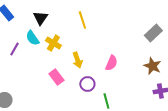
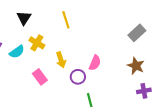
cyan semicircle: (32, 38) -> (17, 52), moved, turned -91
purple circle: (87, 84) -> (78, 77), moved

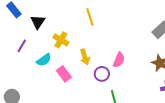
black triangle: (24, 18) -> (38, 22), moved
cyan semicircle: (17, 52) -> (44, 60), moved

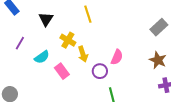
black triangle: (38, 22) -> (46, 19), moved
yellow cross: (61, 40) -> (68, 40), moved

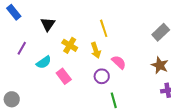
yellow line: (88, 14) -> (104, 28), moved
yellow arrow: (83, 54) -> (96, 50), moved
pink semicircle: (117, 57) -> (119, 62), turned -70

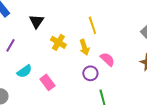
cyan semicircle: (44, 62) -> (24, 71), moved
pink rectangle: (64, 76) -> (47, 82), moved

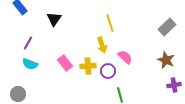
yellow cross: (58, 42) -> (88, 66), moved, turned -35
cyan semicircle: (24, 71) -> (30, 64), moved, turned 56
pink rectangle: (47, 82) -> (65, 63), moved

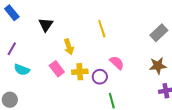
purple line: (28, 43) -> (12, 49), moved
yellow arrow: (102, 45) -> (69, 47), moved
brown star: (166, 60) -> (158, 66), turned -30

